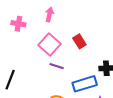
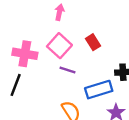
pink cross: (18, 24) -> (25, 54), moved, size x1.5

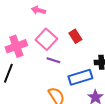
pink arrow: (59, 12) -> (38, 10), moved, turned -88
pink cross: (25, 54) -> (16, 46), turned -30

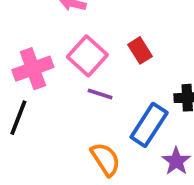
blue rectangle: (80, 77) -> (149, 125), turned -40

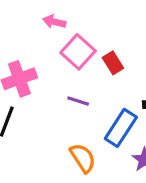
pink square: (87, 56) -> (78, 52), moved

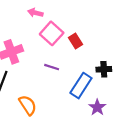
orange semicircle: (83, 158) -> (28, 105), moved

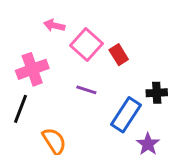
pink arrow: (35, 13) -> (54, 25), moved

